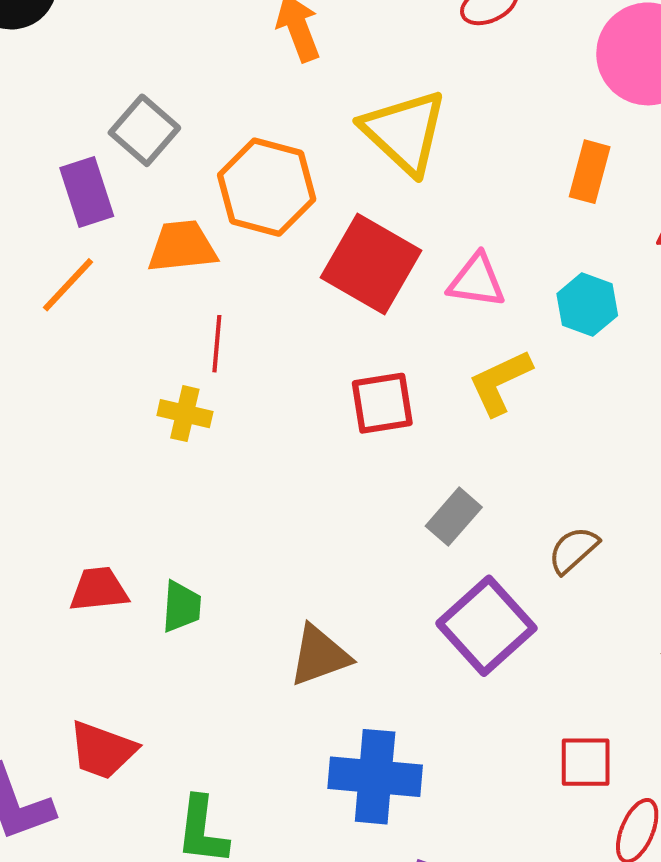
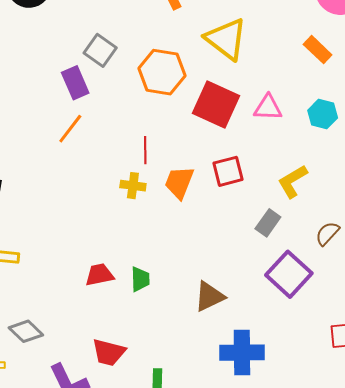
orange rectangle: (590, 172) -> (318, 50), turned -56
orange trapezoid: (182, 247) -> (179, 182), moved, turned -57
yellow L-shape: (500, 382) -> (293, 181), moved

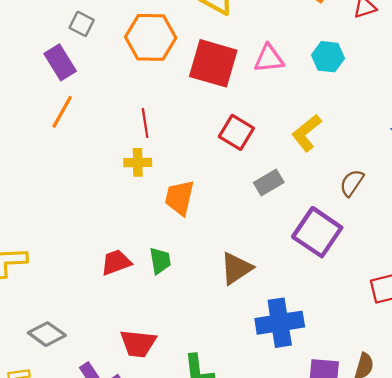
gray square: (100, 50) -> (82, 24), size x0.7
red square: (228, 171) -> (236, 132), turned -36
orange trapezoid: (179, 182) -> (179, 198), moved
gray rectangle: (268, 223) -> (269, 182), moved, turned 32

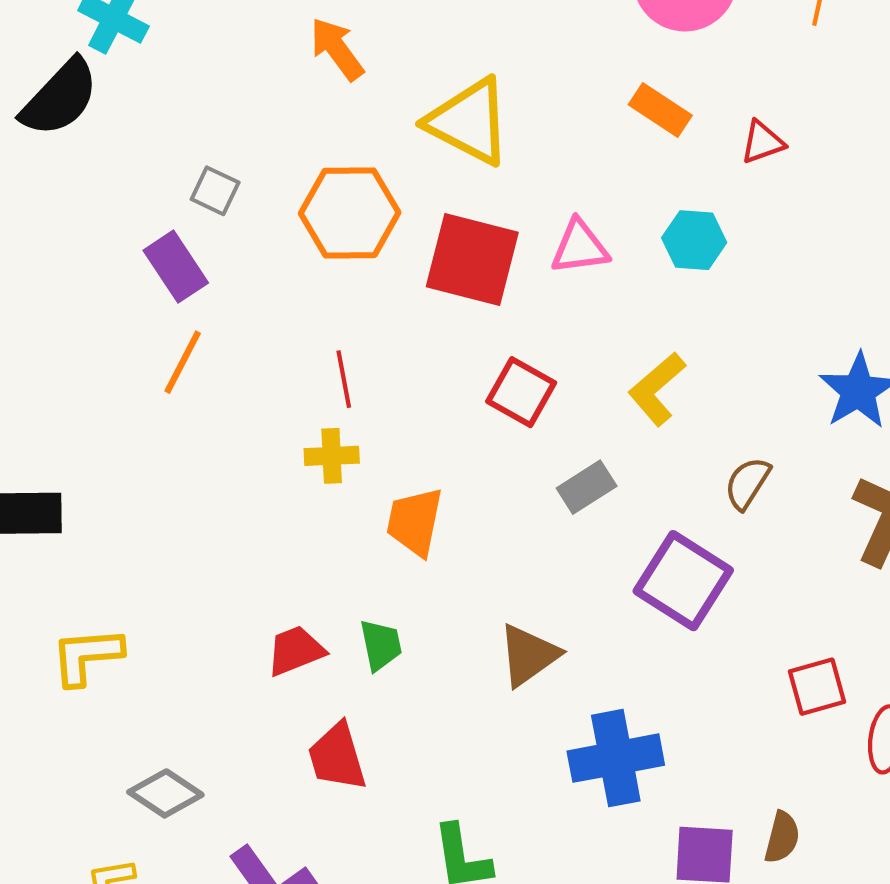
red trapezoid: (138, 343) -> (337, 757), moved, turned 69

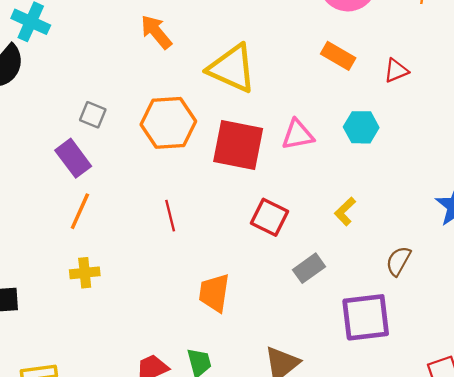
yellow L-shape: (657, 389) -> (345, 211), size x0.7
yellow cross: (332, 456) -> (85, 273), moved
purple square: (683, 581) -> (366, 317), turned -36

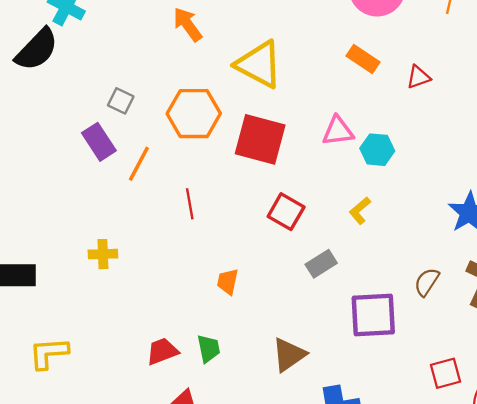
cyan hexagon: (361, 127) -> (377, 150), moved
pink triangle: (298, 135) -> (338, 131), moved
orange line: (80, 211) -> (139, 164), moved
brown semicircle: (398, 261) -> (427, 282), moved
orange trapezoid: (214, 293) -> (228, 282), size x0.7

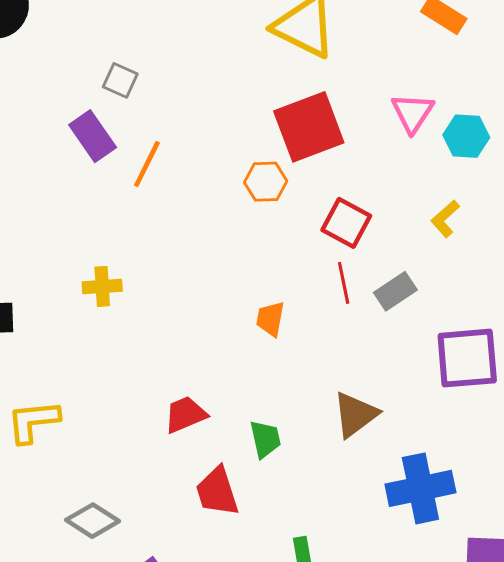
orange hexagon: (194, 114) -> (266, 182), moved, size x0.6
pink triangle: (338, 131) -> (413, 113), turned -48
red square: (260, 139) -> (309, 127), turned -34
red line: (190, 204) -> (344, 283), moved
green trapezoid: (209, 349) -> (265, 439), moved

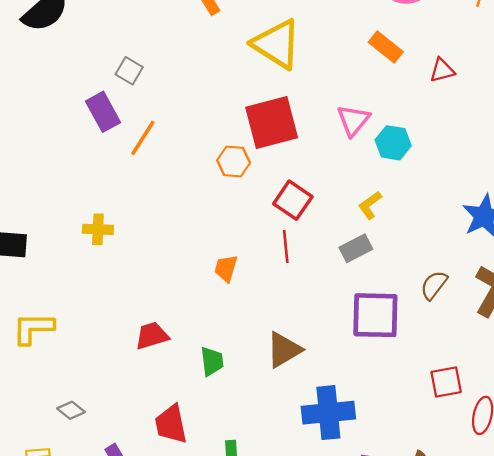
gray rectangle: (395, 291) -> (356, 248), moved
red trapezoid: (217, 491) -> (171, 424), moved
gray diamond: (92, 521) -> (71, 410), size x0.7

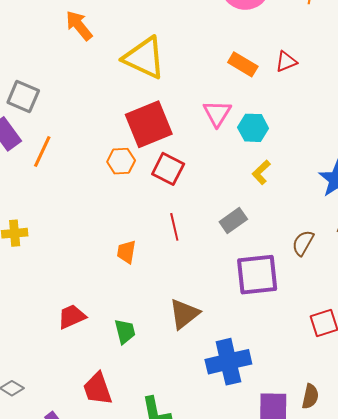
orange rectangle: (386, 47) -> (243, 64), moved
gray square: (129, 71) -> (23, 97), size x1.4
red square: (293, 200) -> (168, 169), moved
yellow L-shape: (370, 205) -> (261, 172), moved

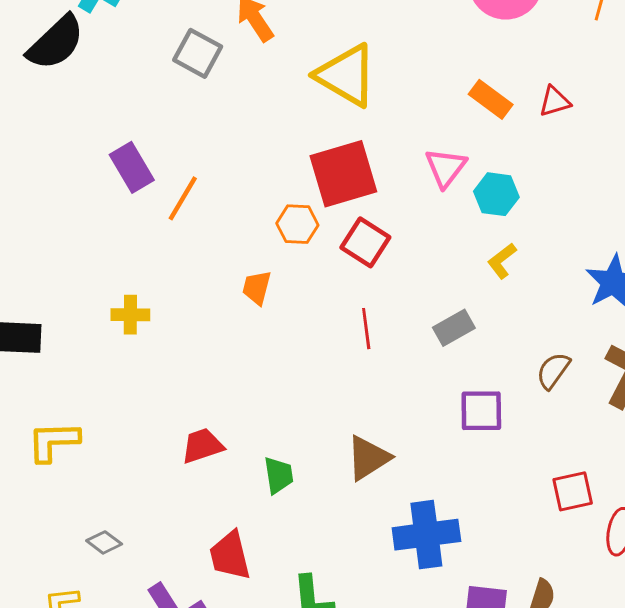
gray square: (23, 97) -> (198, 53), moved
orange trapezoid: (126, 252) -> (257, 288), moved
purple square: (257, 275) -> (481, 411), size x0.7

